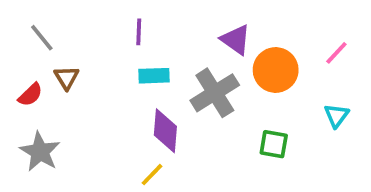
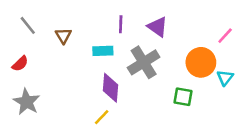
purple line: (139, 32) -> (121, 24), moved
orange circle: (276, 70) -> (201, 62), moved
brown triangle: (67, 78) -> (63, 36), moved

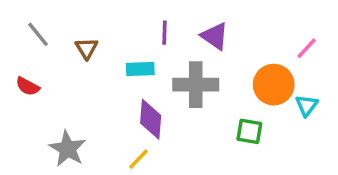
gray cross: (144, 62) -> (196, 85), turned 32
red semicircle: (20, 64) -> (28, 86), turned 72
gray star: (27, 102) -> (68, 149), moved

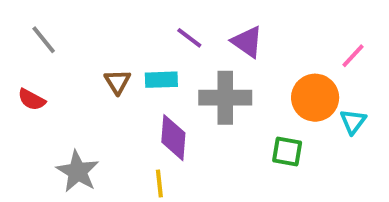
purple line: (165, 33) -> (189, 38), turned -55
brown triangle: (87, 48) -> (117, 82), moved
yellow line: (139, 159) -> (159, 183), turned -50

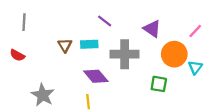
gray line: (44, 40) -> (24, 22), turned 42
purple triangle: (247, 42) -> (152, 29), moved
purple diamond: (173, 138) -> (96, 76), turned -45

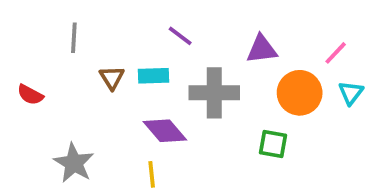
gray line: (24, 22) -> (74, 38), moved
purple triangle: (152, 29) -> (262, 49), turned -42
cyan triangle: (195, 67) -> (351, 93), moved

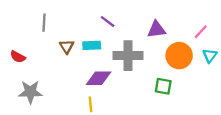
purple diamond: (165, 131) -> (98, 78), turned -50
gray star: (74, 163) -> (30, 92), moved, turned -30

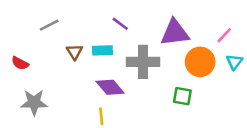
gray line: (44, 23) -> (49, 25), turned 60
purple triangle: (156, 29) -> (175, 33), size x1.4
purple diamond: (98, 78) -> (110, 87), turned 50

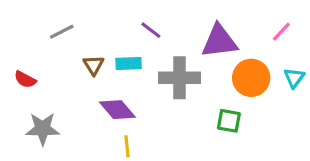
pink line: (224, 35) -> (281, 32), moved
purple diamond: (110, 87) -> (117, 110), moved

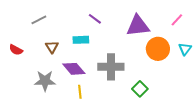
brown triangle: (94, 65) -> (52, 47), moved
gray cross: (180, 78) -> (111, 67), moved
green square: (229, 121) -> (140, 89), moved, turned 35
gray star: (43, 129) -> (45, 81), moved

